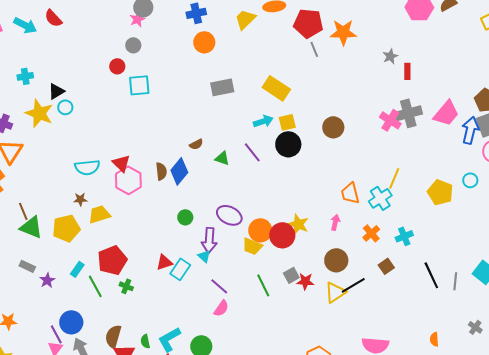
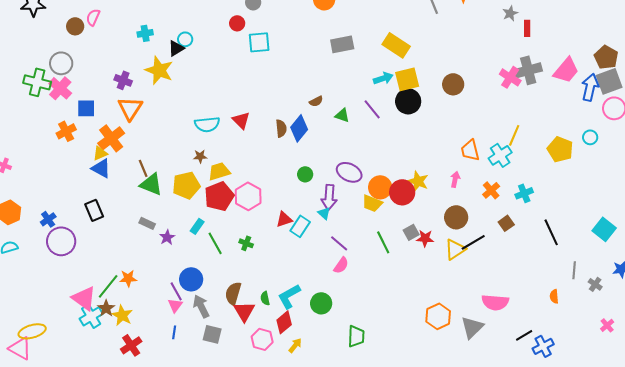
cyan circle: (65, 107) -> (185, 39), moved
yellow square: (287, 122) -> (407, 79), size x1.4
pink hexagon: (128, 180) -> (248, 196), moved
red pentagon: (112, 260) -> (219, 196), moved
gray line: (455, 281) -> (574, 270), moved

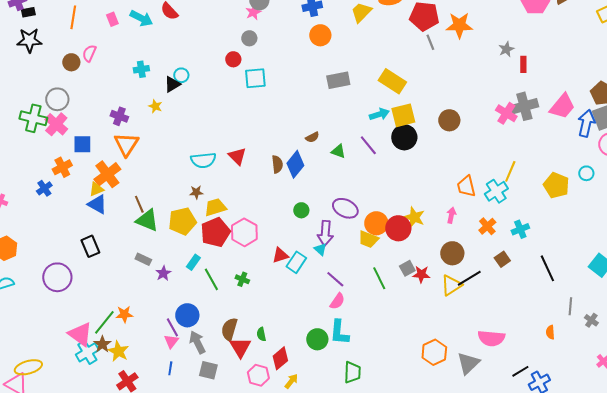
yellow star: (159, 70) -> (155, 106), size x0.5
blue cross: (48, 219) -> (44, 188), moved
cyan L-shape: (289, 296) -> (339, 332), moved, turned -56

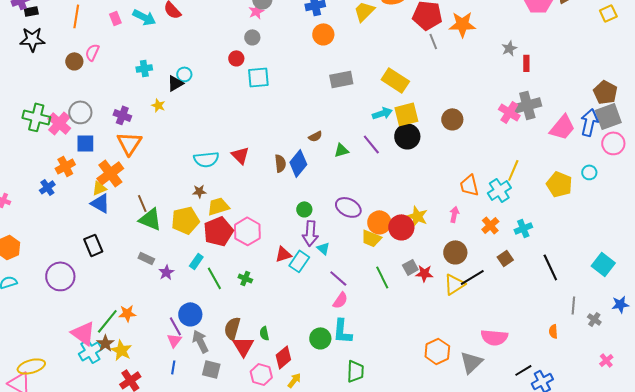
gray circle: (57, 99) -> (80, 112), moved
pink trapezoid: (562, 106) -> (562, 127), moved
green triangle: (338, 151) -> (341, 150), turned -35
purple arrow: (325, 233) -> (310, 233), moved

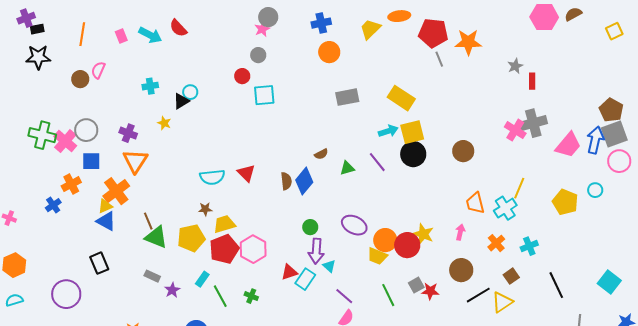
brown circle: (452, 119) -> (463, 151), moved
yellow triangle: (454, 284) -> (502, 302), moved

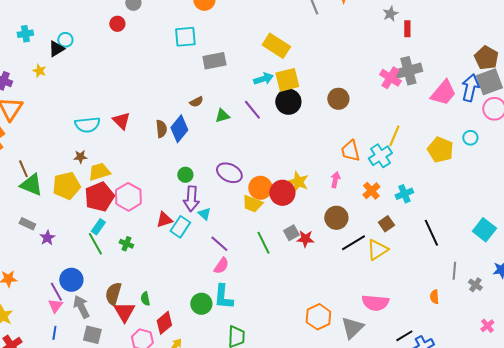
cyan square: (264, 95) -> (185, 37), moved
gray rectangle: (347, 97) -> (214, 61), moved
cyan rectangle: (202, 279) -> (98, 227), moved

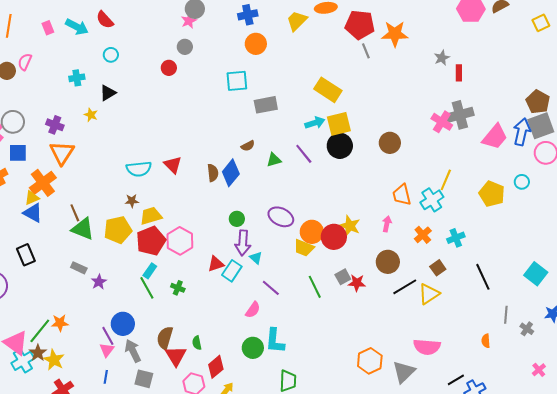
cyan circle: (65, 40) -> (111, 55), moved
pink semicircle: (221, 266) -> (253, 310), moved

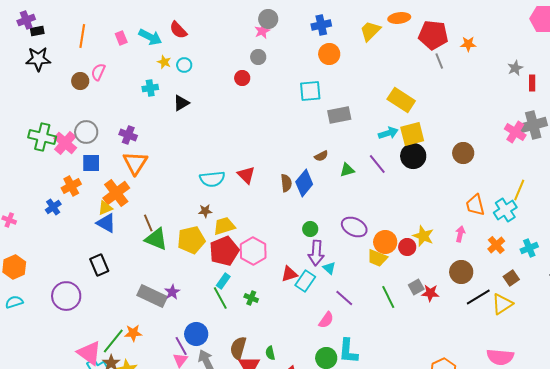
orange star: (395, 34) -> (468, 44), size x0.6
yellow star: (91, 115) -> (164, 62), moved
red circle: (334, 237) -> (407, 247), size x0.7
gray rectangle: (79, 268) -> (152, 296), moved, size x1.8

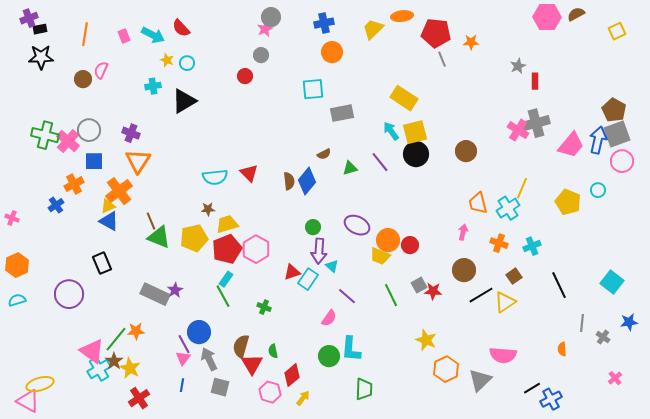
black triangle: (181, 103) -> (184, 101), size x1.5
cyan arrow: (388, 133) -> (391, 131), turned -108
yellow star: (423, 236) -> (426, 340), moved
orange cross: (496, 245) -> (499, 243), turned -30
green cross: (251, 298) -> (264, 307), moved

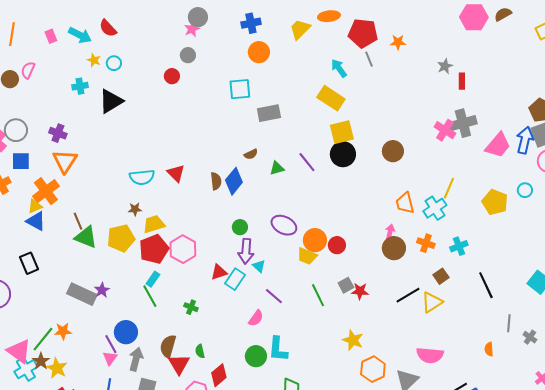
cyan arrow: (391, 131) -> (339, 68), moved
brown circle: (464, 270) -> (394, 248), moved
gray arrow: (209, 359) -> (136, 359), turned 40

